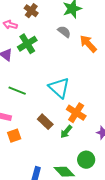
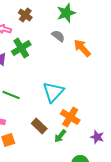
cyan triangle: (59, 88) -> (53, 92), turned 30

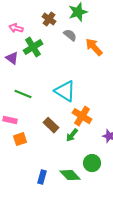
brown cross: (25, 15) -> (49, 19), moved
cyan triangle: (53, 92) -> (65, 91), turned -40

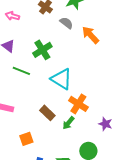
green cross: (33, 47) -> (42, 50), moved
green line: (23, 94) -> (21, 71), moved
orange square: (20, 139) -> (26, 139), moved

